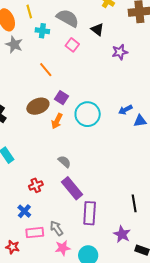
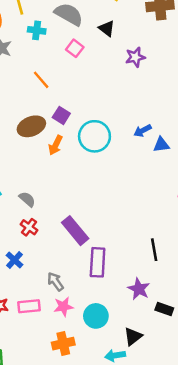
gray semicircle: (64, 162) -> (27, 199), moved
red cross: (36, 185) -> (29, 227), turned -32
pink rectangle: (35, 233) -> (29, 306), moved

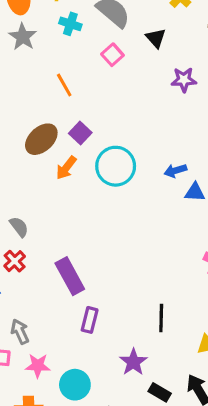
brown ellipse: (31, 126) -> (41, 139), turned -32
purple rectangle: (98, 262) -> (90, 320), size x0.7
gray arrow: (55, 282) -> (20, 332), moved

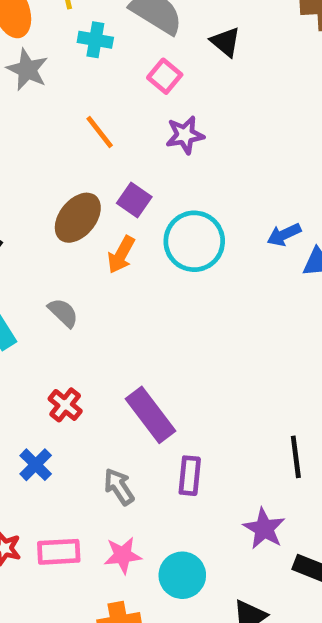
purple star: (184, 80) -> (185, 135), moved
gray semicircle: (19, 227) -> (63, 313), moved
gray arrow: (20, 332) -> (119, 487), moved

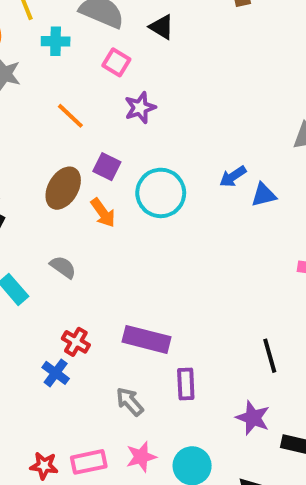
orange arrow: (121, 255) -> (103, 213), turned -56
purple rectangle: (151, 415) -> (147, 339), turned -30
blue cross: (36, 465) -> (56, 373), moved

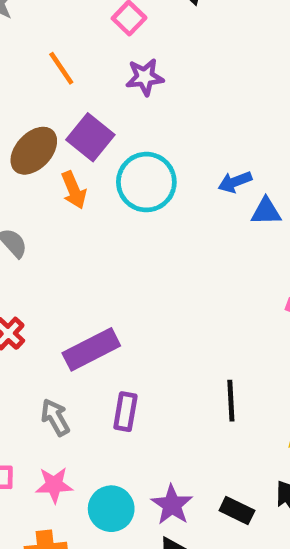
purple square: (107, 167) -> (90, 137), size x1.4
purple rectangle: (147, 339) -> (91, 349), turned -54
purple star: (253, 418) -> (172, 505), moved

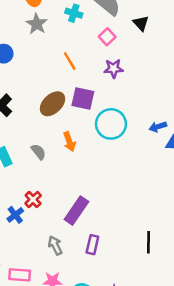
purple square: (90, 137) -> (83, 98), turned -30
orange arrow: (74, 190) -> (69, 142), moved
purple rectangle: (91, 349) -> (76, 211), turned -32

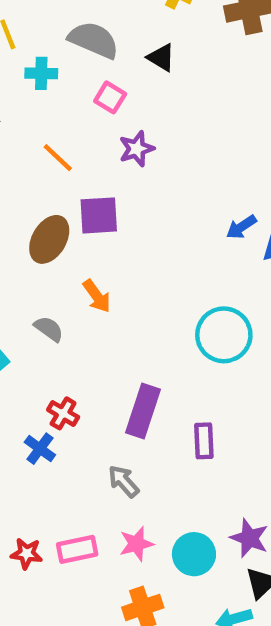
cyan circle: (111, 124) -> (224, 335), moved
purple rectangle: (92, 245) -> (204, 441), moved

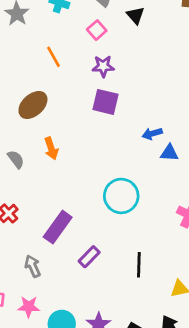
purple square: (99, 215) -> (105, 102), moved
purple rectangle: (204, 441) -> (89, 257), turned 30

